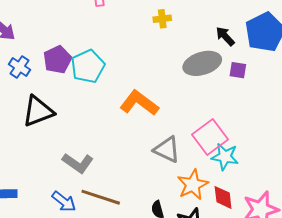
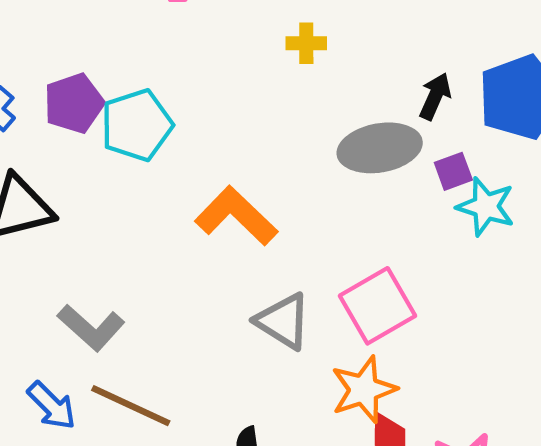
black arrow: (225, 36) -> (435, 96), turned 60
purple square: (238, 70) -> (453, 171), turned -36
cyan star: (225, 157) -> (486, 207), moved
orange star: (193, 185) -> (364, 390), moved

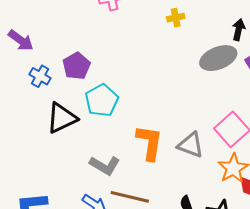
cyan pentagon: (137, 125) -> (102, 100), moved
orange L-shape: (236, 216) -> (149, 143), moved, turned 66

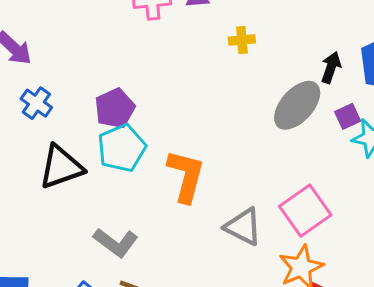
gray ellipse: (218, 58) -> (297, 105), turned -33
purple pentagon: (77, 66) -> (115, 108), moved
orange L-shape: (149, 143) -> (186, 176), moved

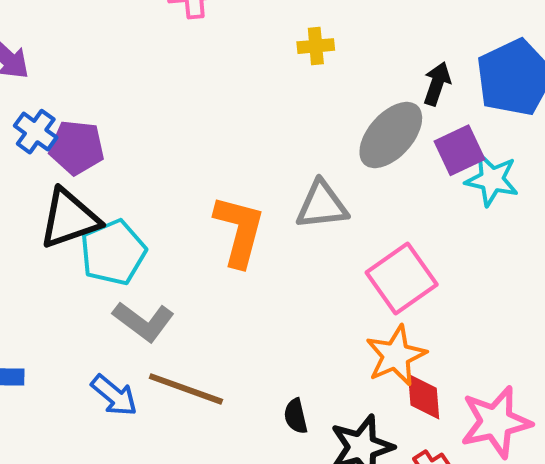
purple pentagon: (115, 108) -> (77, 147), moved, turned 30
purple square: (348, 116) -> (460, 150), size x1.4
cyan pentagon: (122, 148) -> (113, 252), moved
gray triangle: (243, 227) -> (322, 205), moved, turned -33

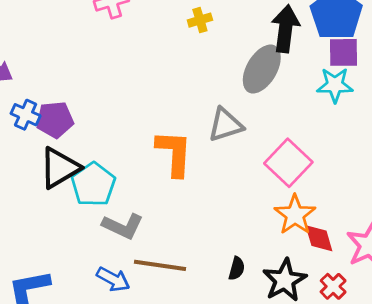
black arrow: (437, 84) -> (285, 29), size x1.6
purple square: (460, 150) -> (343, 52), moved, turned 36
black semicircle: (296, 416) -> (237, 269), turned -140

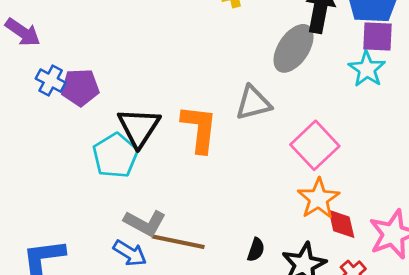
cyan star: (335, 85) -> (367, 69), turned 30
black triangle: (60, 168) -> (139, 127), moved, turned -30
gray L-shape: (123, 226) -> (145, 223), moved

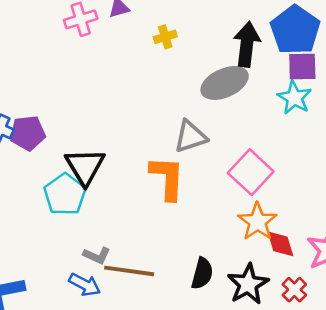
gray ellipse: (294, 48) -> (225, 83), turned 36
orange L-shape: (199, 129) -> (167, 178), moved
gray L-shape: (145, 223) -> (97, 255), size x0.7
black semicircle: (256, 250) -> (202, 273), size x1.4

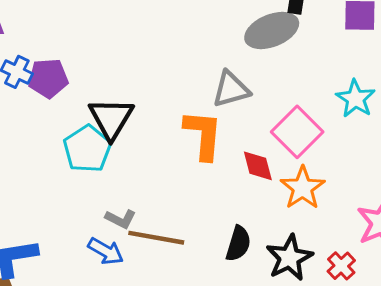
cyan star: (294, 98) -> (356, 99), moved
red diamond: (280, 244) -> (258, 166), moved

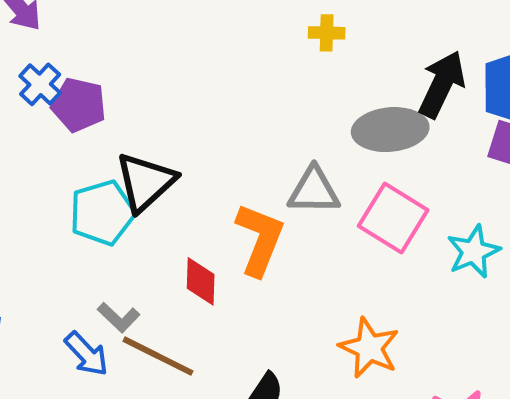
pink square: (297, 132) -> (393, 218), moved, turned -30
red diamond: (258, 166) -> (201, 281), moved
orange star: (303, 188) -> (369, 348), turned -30

